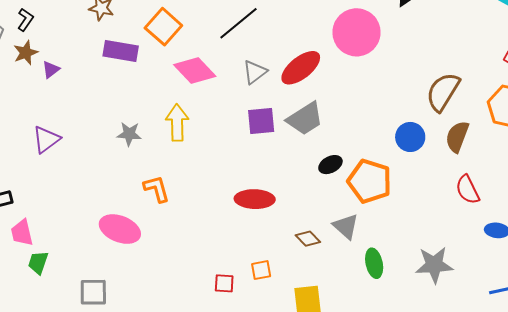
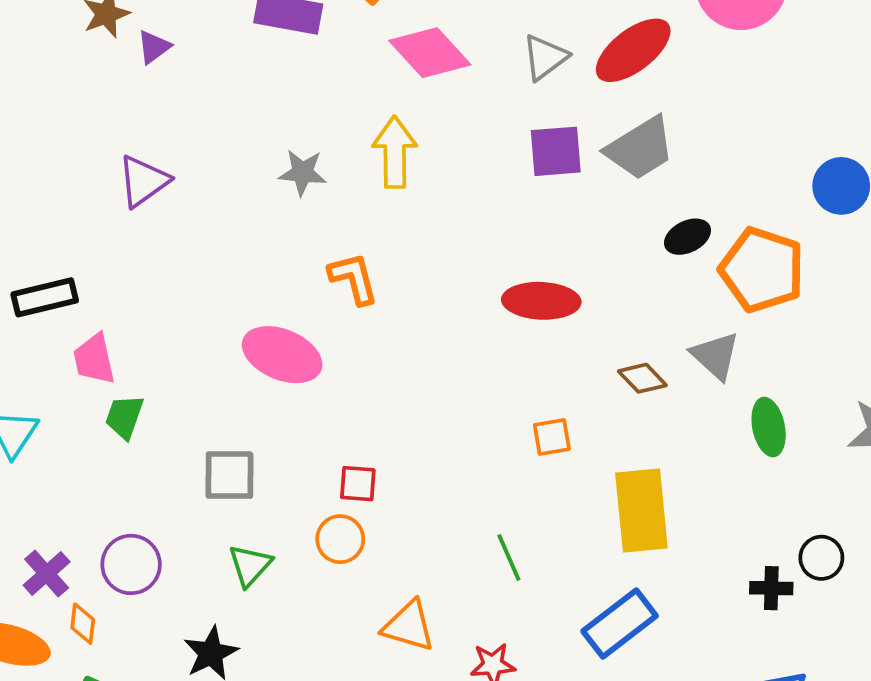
red square: (224, 283) -> (358, 484), moved

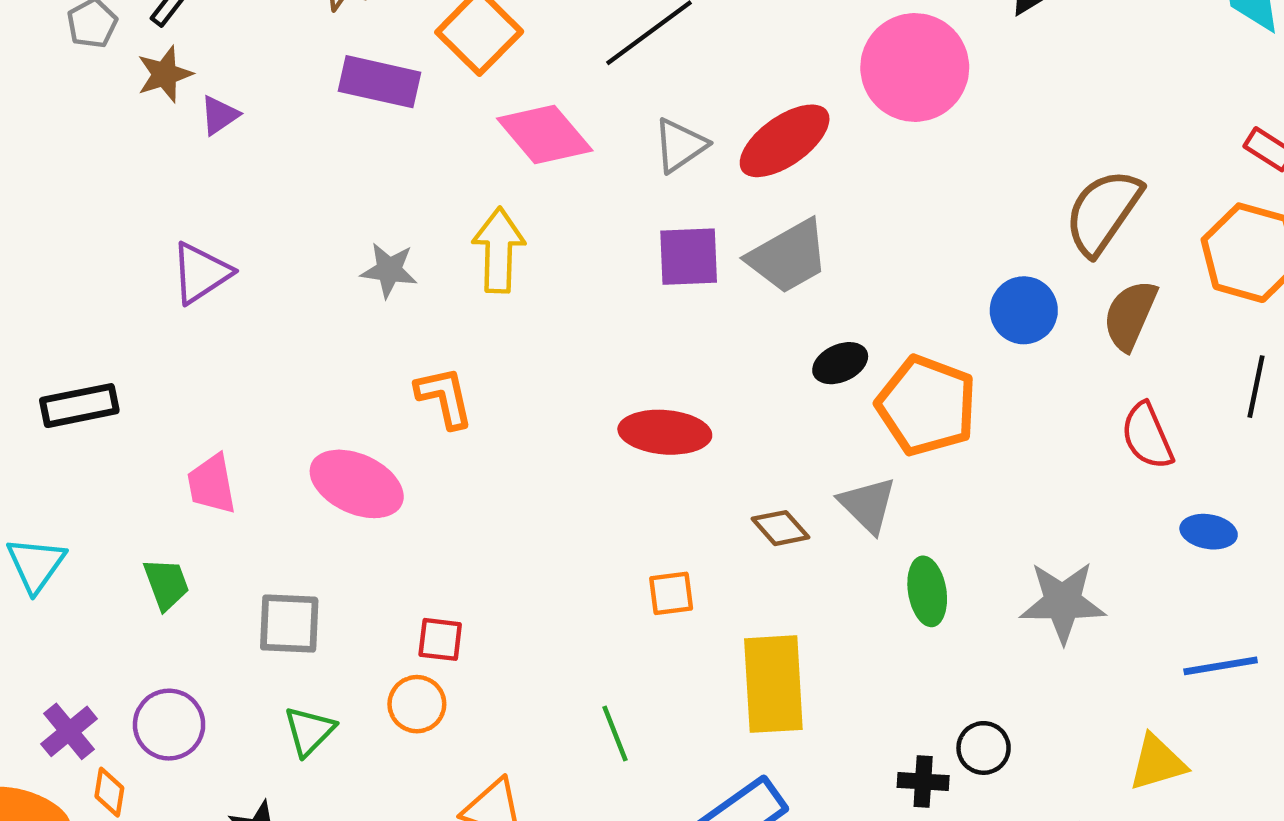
pink trapezoid: (94, 359) -> (212, 484), moved
green trapezoid: (124, 417) -> (166, 584), moved, turned 138

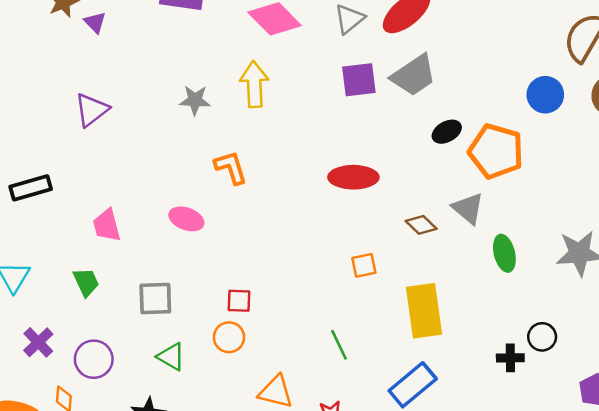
purple triangle: (219, 115) -> (95, 22), turned -35
pink ellipse: (357, 484) -> (186, 219), size x0.7
purple cross: (69, 731) -> (38, 342), moved
green triangle: (309, 731) -> (171, 357), turned -40

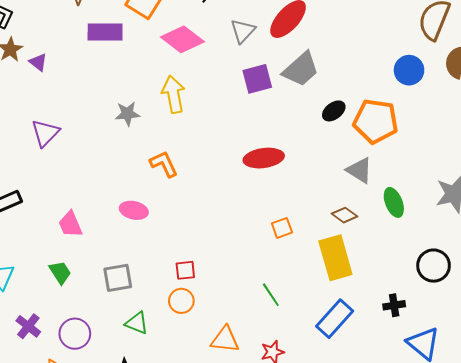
brown diamond: (421, 225) -> (345, 215), moved
black circle: (542, 337) -> (434, 266), size x1.4
black cross: (510, 358) -> (394, 305), moved

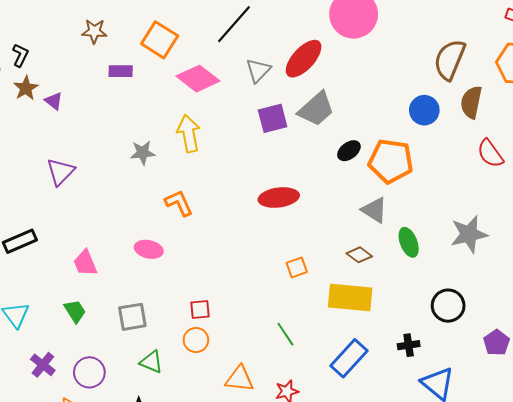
purple rectangle: (105, 32) -> (121, 71), size x0.7
yellow rectangle: (335, 258) -> (350, 297), turned -69

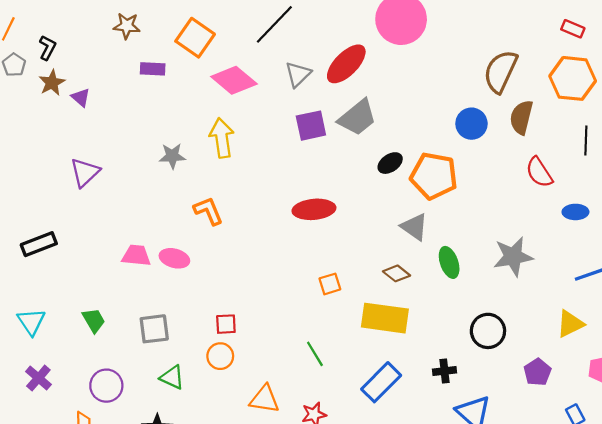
pink trapezoid: (85, 263) -> (136, 256), moved, turned 116
purple cross: (43, 365) -> (38, 378), moved

